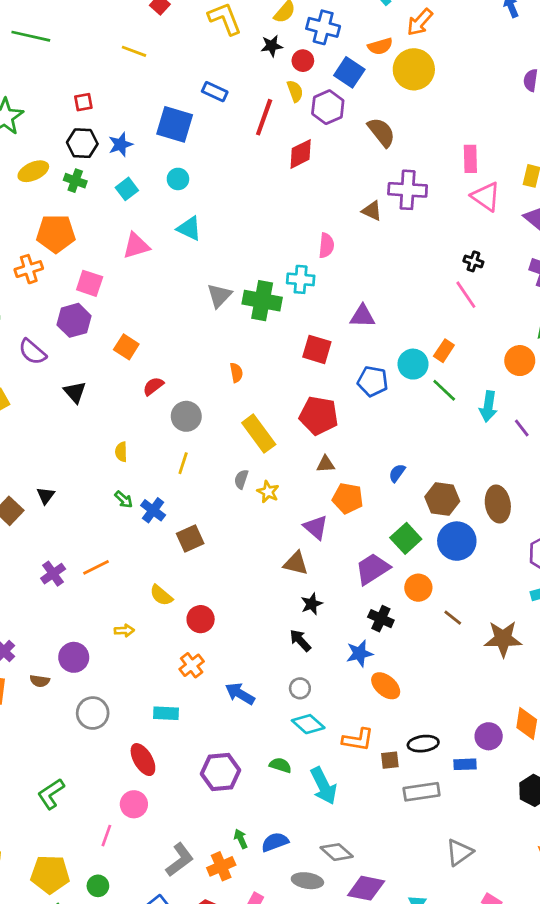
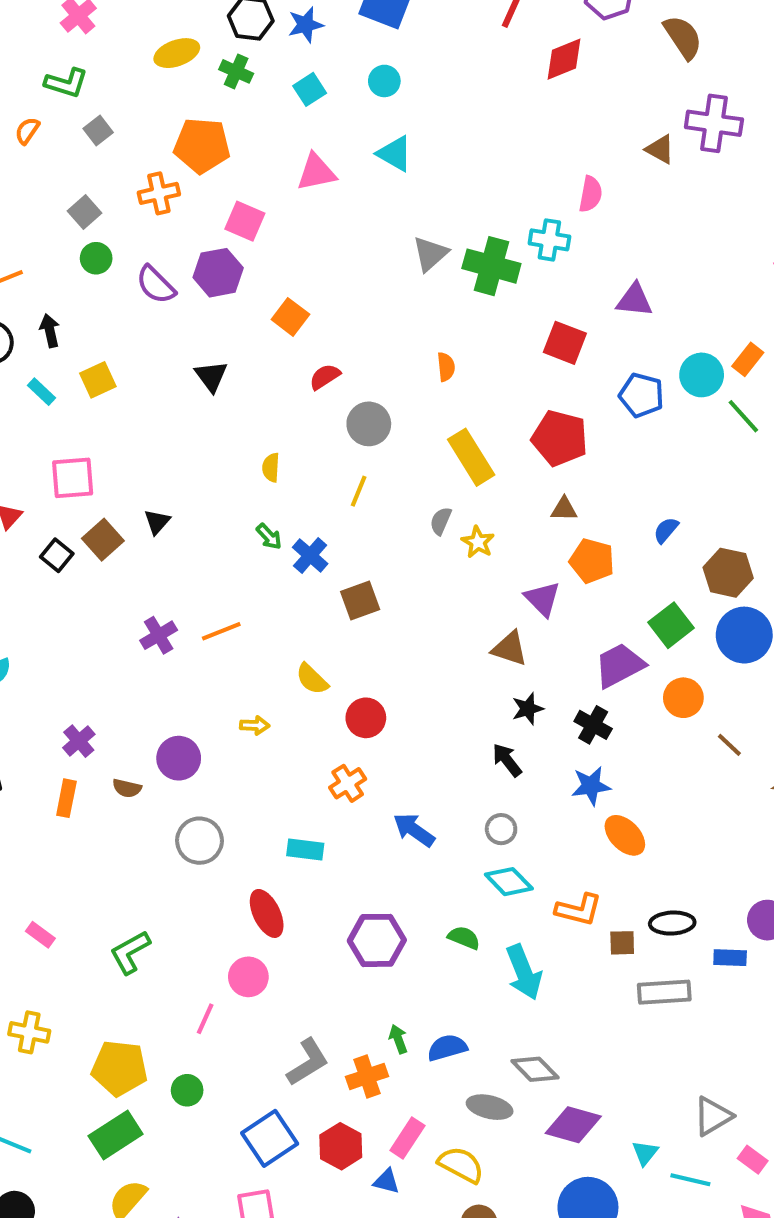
purple semicircle: (32, 352) -> (156, 285), moved
black cross: (381, 619) -> (593, 725), moved
gray triangle: (459, 852) -> (713, 1116), moved

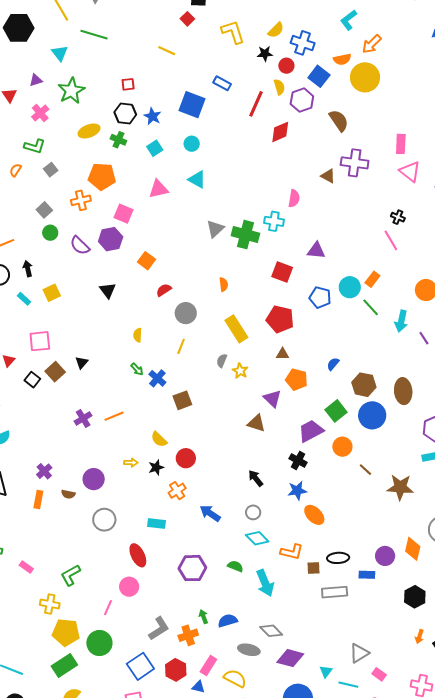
blue star: (306, 25) -> (152, 116), turned -30
black star: (528, 709) -> (156, 467), moved
yellow cross: (29, 1032) -> (50, 604), moved
green circle: (187, 1090) -> (99, 643), size x1.6

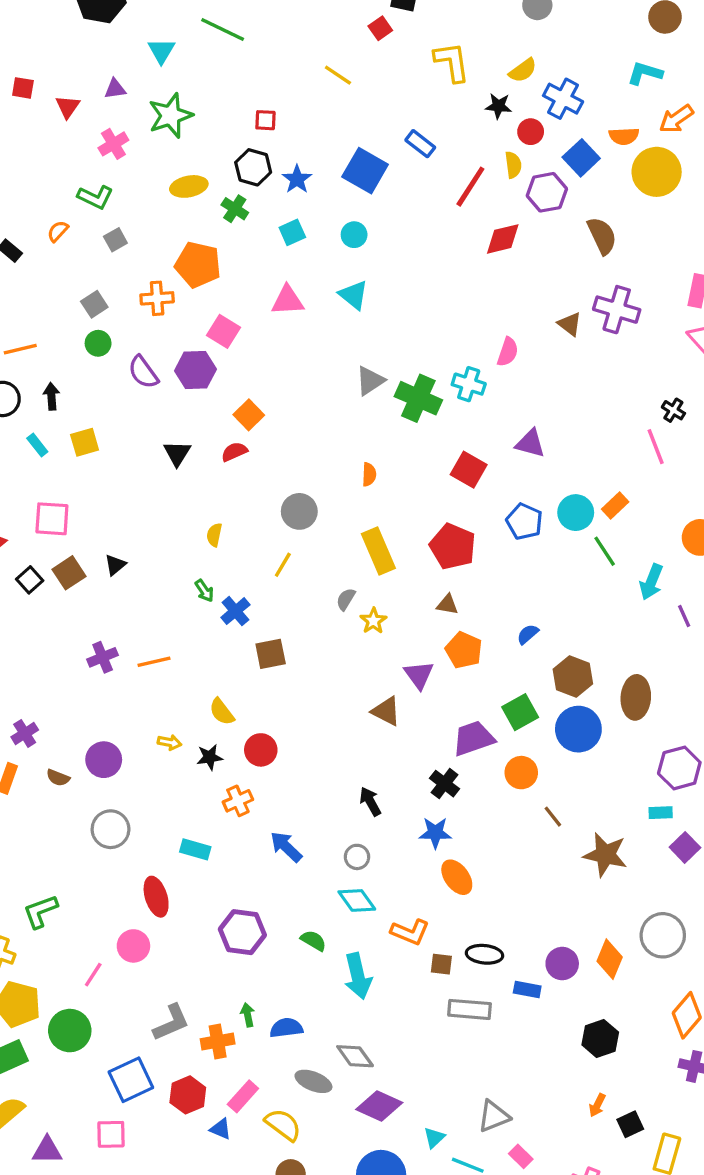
cyan L-shape: (349, 20) -> (645, 73), turned 45
red semicircle: (164, 290) -> (234, 452), moved

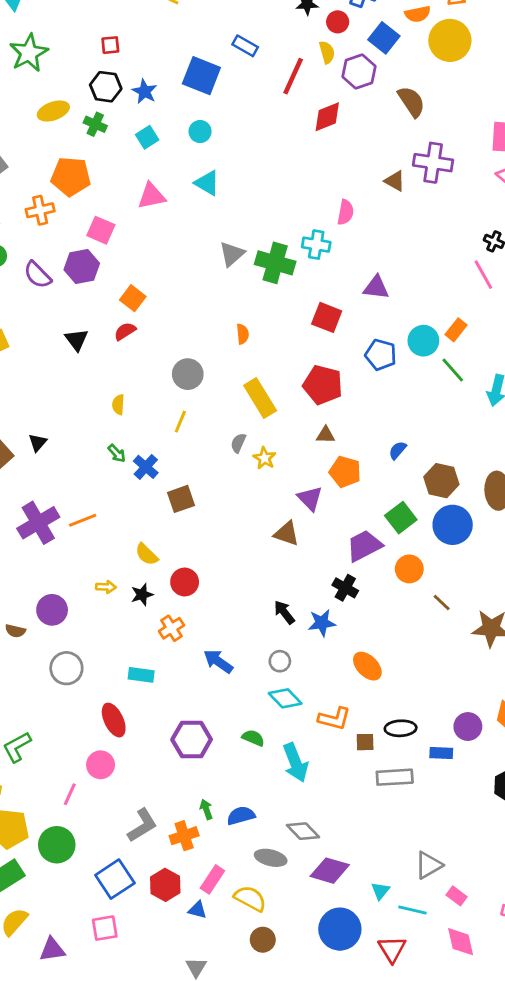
purple cross: (103, 657) -> (38, 523), size x1.6
blue star: (435, 833) -> (322, 623), moved

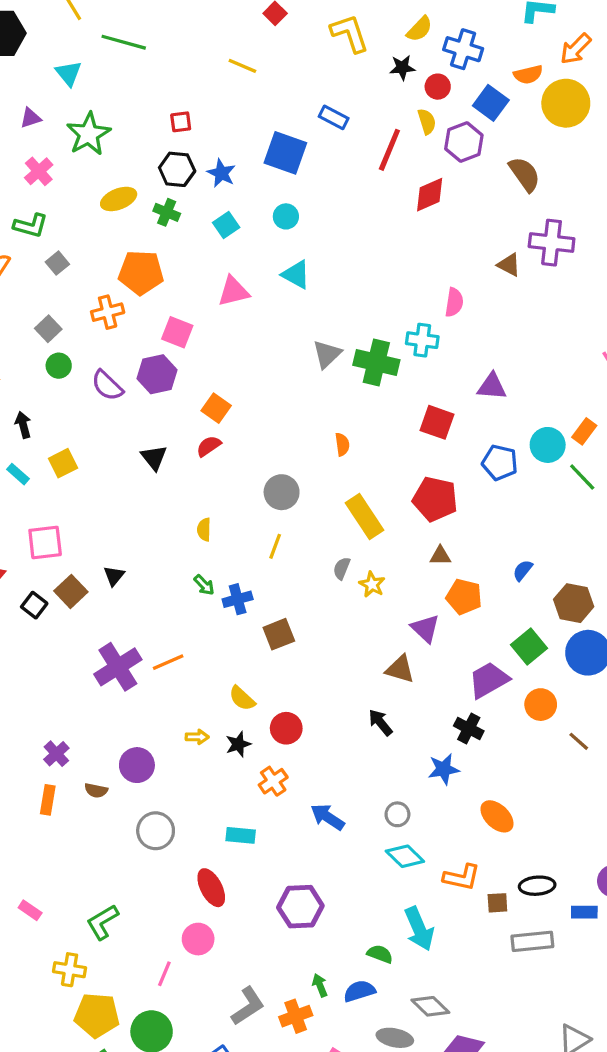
blue cross: (146, 467) -> (238, 599), turned 35
black arrow: (284, 612) -> (380, 722), moved
green semicircle: (253, 738) -> (380, 954), moved

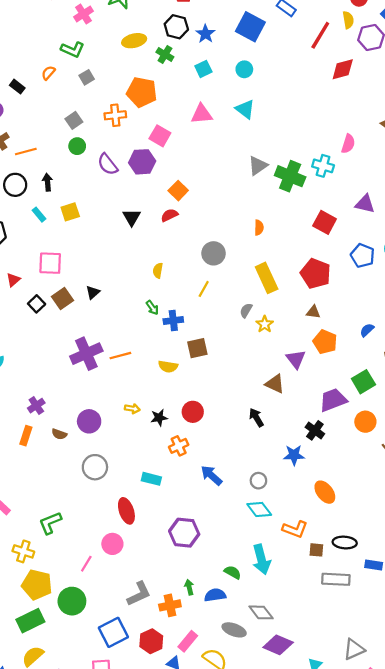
yellow semicircle: (242, 698) -> (168, 366), moved, turned -42

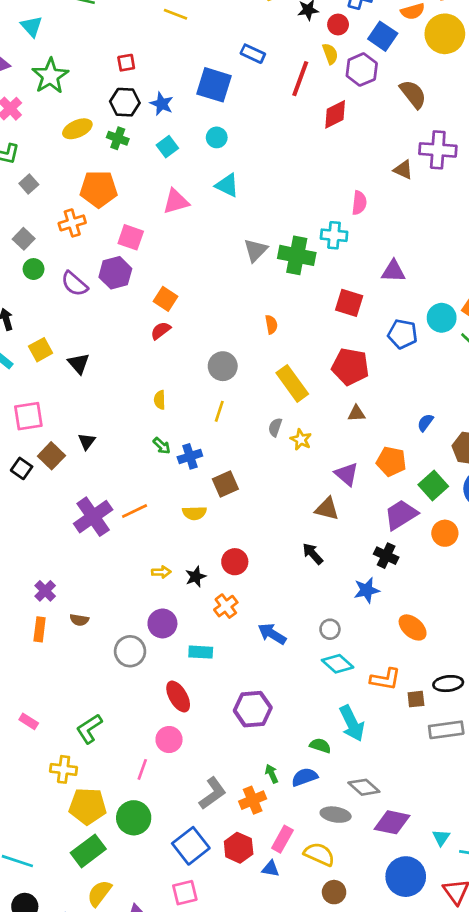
black triangle: (132, 217) -> (79, 363), moved
orange pentagon: (325, 342) -> (391, 461), moved
purple circle: (89, 421) -> (162, 623), moved

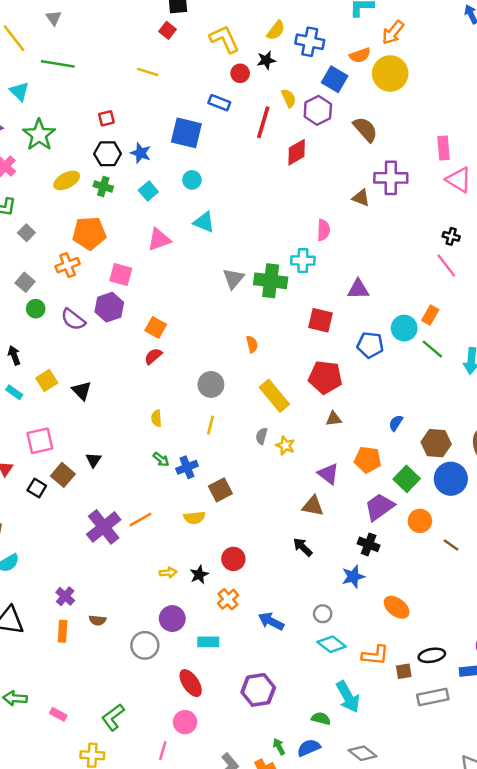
red circle: (338, 24) -> (240, 73), moved

